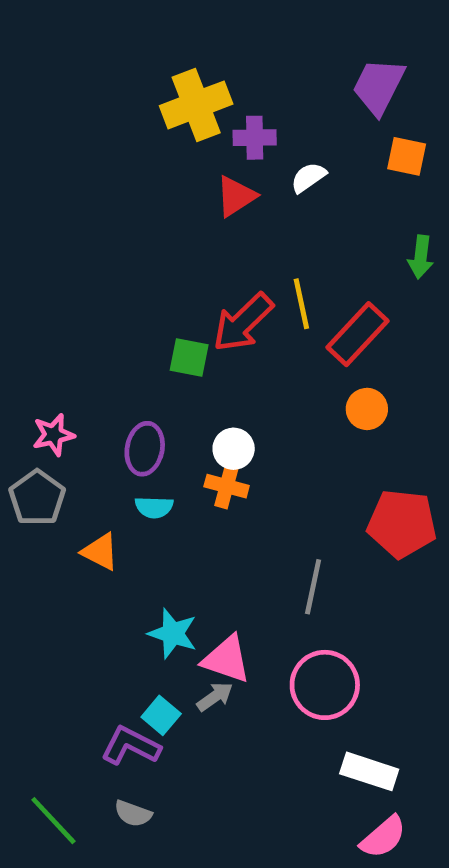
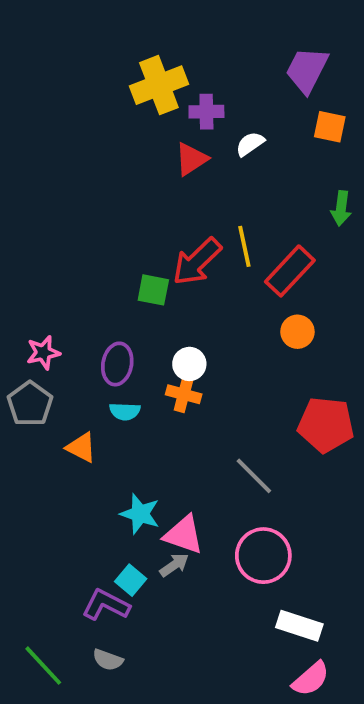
gray line: (313, 587) -> (254, 476), turned -57

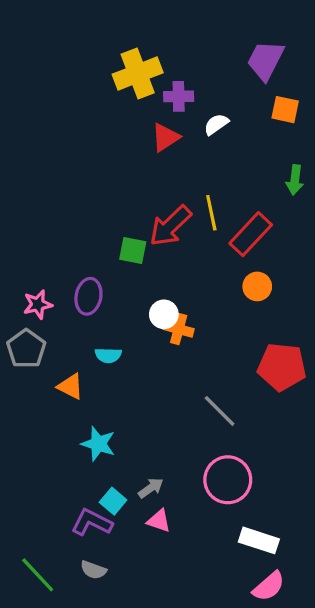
purple ellipse: (117, 364) -> (88, 296), moved
orange cross: (184, 394) -> (179, 329), moved
cyan star: (140, 514) -> (98, 444), moved
pink triangle: (184, 535) -> (159, 521), moved, size x0.7

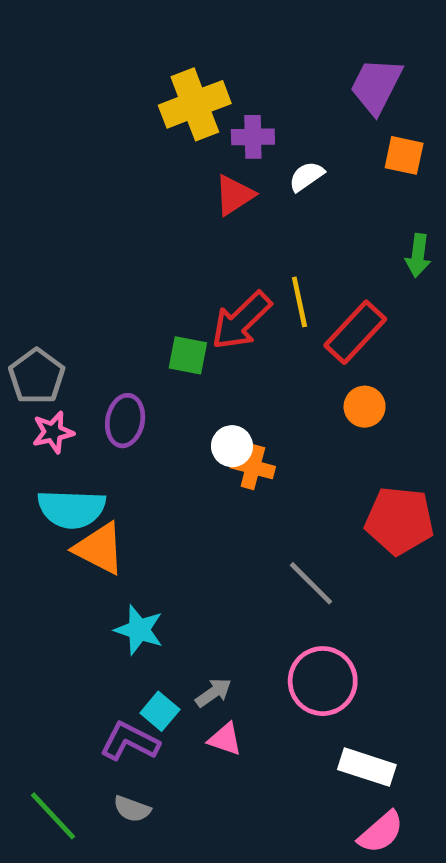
gray pentagon: (26, 349) -> (37, 376), moved
cyan semicircle: (108, 355) -> (72, 509), moved, size x1.8
orange triangle: (70, 386) -> (99, 548), size x1.4

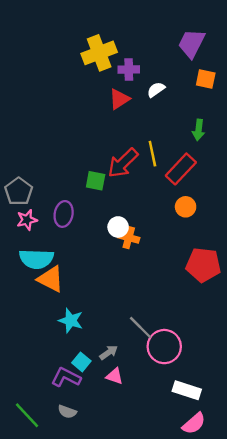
green arrow: (418, 255) -> (199, 130), moved
gray line: (311, 583) -> (141, 328), moved

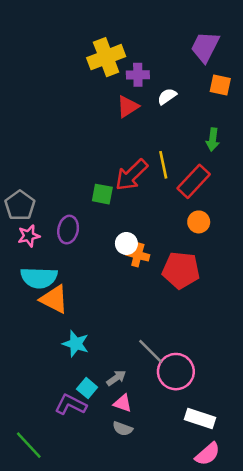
red pentagon: (203, 265) -> (181, 270), moved
gray semicircle: (67, 412) -> (123, 429), moved

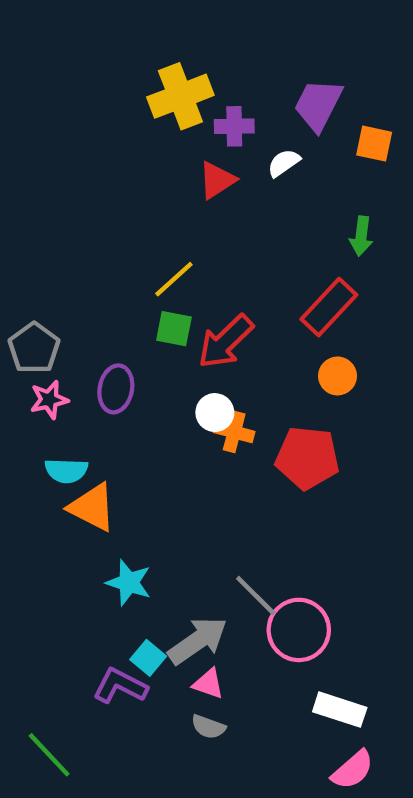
purple trapezoid: (205, 47) -> (318, 105), moved
yellow line: (163, 165) -> (174, 279), moved, turned 60
red arrow: (131, 175) -> (226, 342), moved
cyan semicircle: (39, 278) -> (66, 471), size x0.7
gray arrow: (116, 378) -> (198, 641), size x1.8

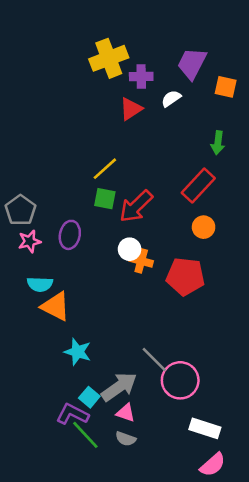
green line: (49, 755) -> (85, 435), moved

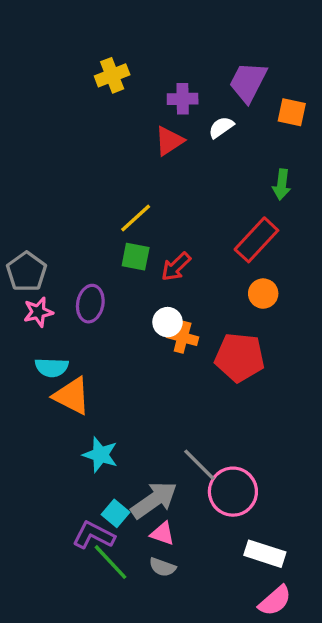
yellow cross: (109, 58) -> (112, 75), moved, size x0.7
red arrow: (136, 206) -> (176, 267), size x0.7

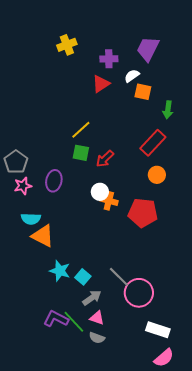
orange square: (292, 112) -> (143, 92), moved
gray arrow: (154, 500) -> (92, 298), size x0.7
cyan square: (115, 513) -> (83, 277), moved
green line: (110, 562) -> (74, 322), moved

